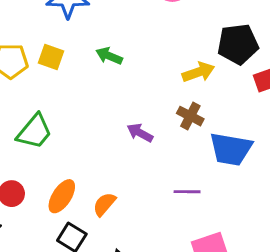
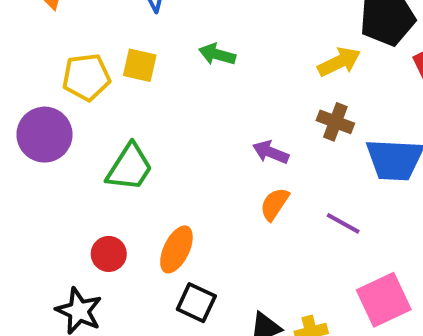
purple line: (187, 192) -> (343, 223), turned 35
orange semicircle: (104, 204) -> (275, 204), moved

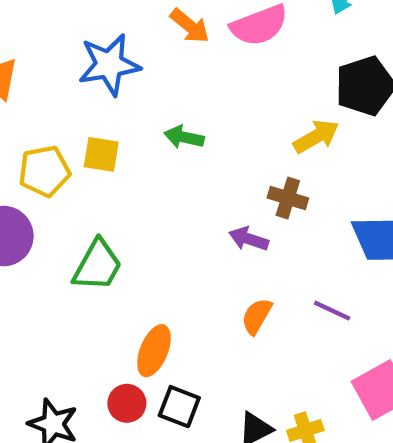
brown cross: (335, 122) -> (288, 198), moved
orange semicircle: (275, 204) -> (257, 316), moved
red circle: (109, 254) -> (127, 403), moved

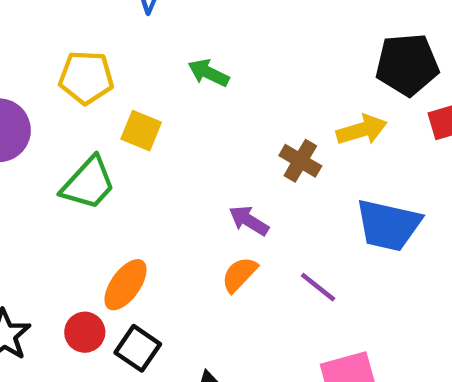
yellow arrow: (316, 136) -> (362, 130), moved
yellow square: (101, 154) -> (141, 131), moved
yellow pentagon: (44, 171) -> (86, 77), moved
purple arrow: (249, 239) -> (249, 221), moved

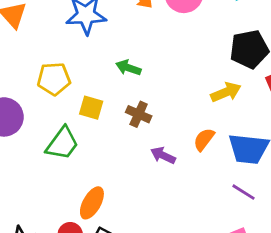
brown cross: (300, 161) -> (139, 114), moved
orange semicircle: (239, 274) -> (204, 139), moved
purple line: (318, 287) -> (243, 192), moved

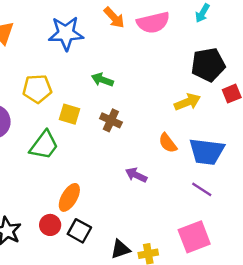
orange semicircle: (204, 139) -> (168, 143), turned -75
purple arrow: (163, 155) -> (136, 175), moved

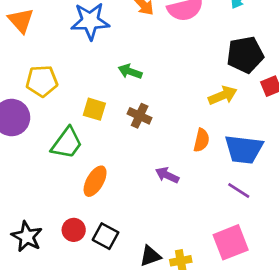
yellow pentagon: (37, 89) -> (42, 81), moved
orange semicircle: (168, 143) -> (201, 140), turned -130
orange ellipse: (69, 197) -> (95, 181), moved

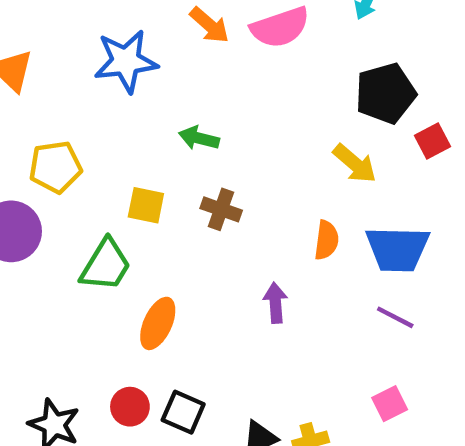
yellow arrow: (223, 95) -> (355, 164), turned 68
purple arrow: (167, 175) -> (275, 303), turned 65
pink square: (231, 242) -> (390, 404), size x0.6

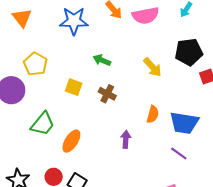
yellow arrow: (355, 164) -> (152, 67), moved
yellow pentagon: (55, 167) -> (35, 64), turned 30
green trapezoid: (106, 265) -> (43, 124), moved

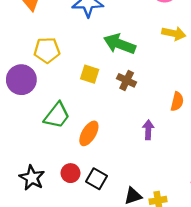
green arrow: (102, 60) -> (120, 44), size x1.6
yellow pentagon: (35, 64) -> (47, 50), turned -30
yellow arrow: (152, 67) -> (174, 33), moved, turned -35

